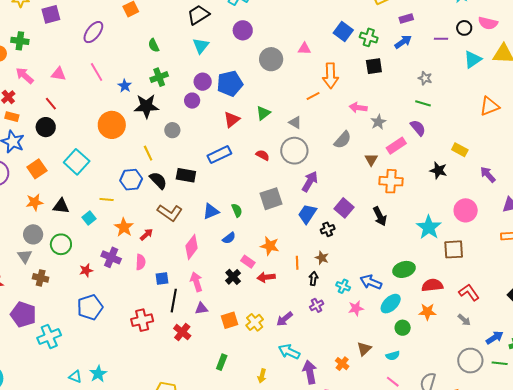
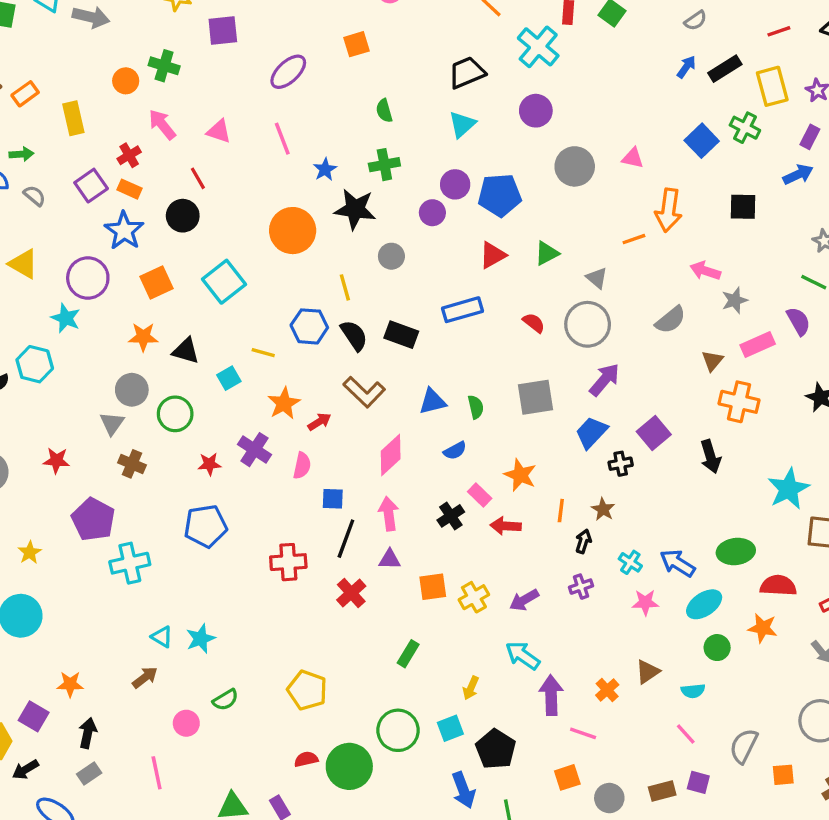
purple rectangle: (406, 18) -> (810, 137), turned -56
green cross: (369, 37) -> (745, 128), moved

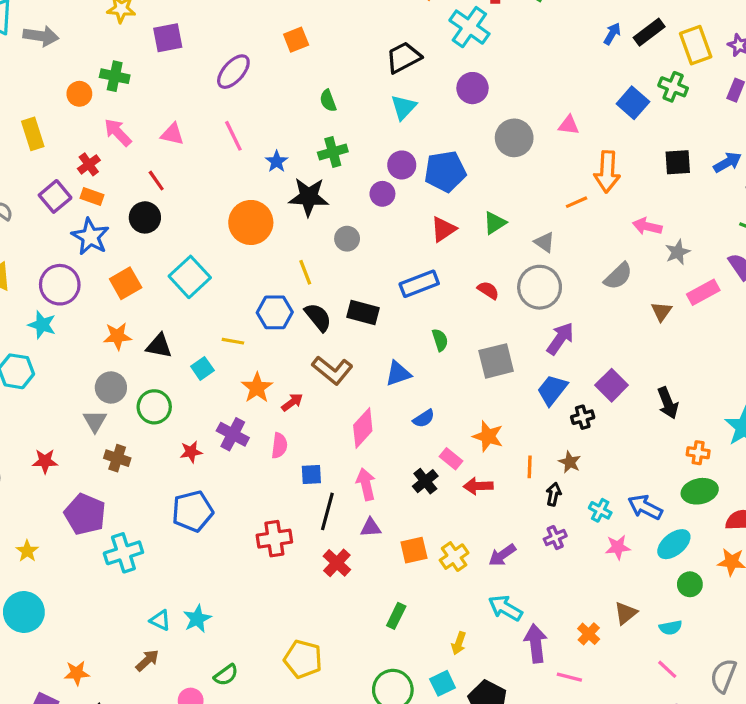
blue arrow: (798, 175) -> (728, 162), moved
orange cross: (739, 402) -> (698, 453), moved, size x0.6
green semicircle: (476, 407) -> (440, 340), moved

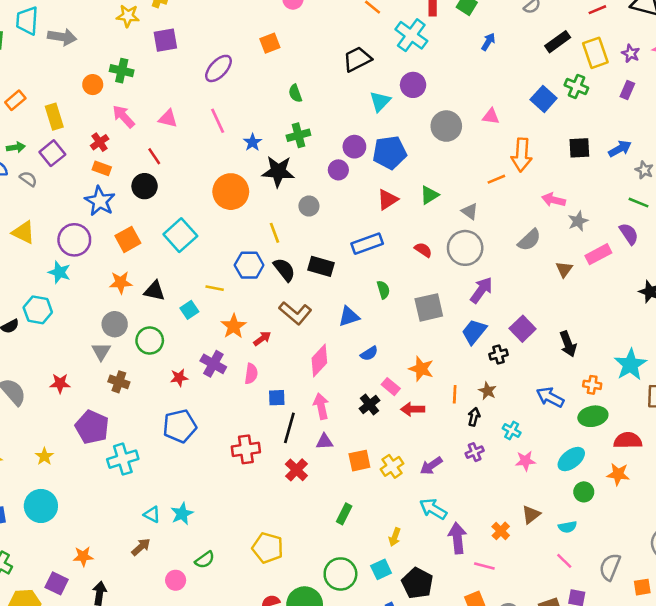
blue arrow: (612, 34) -> (488, 42), moved
cyan triangle: (403, 107) -> (380, 101), moved
purple square: (55, 196) -> (52, 153), moved
blue arrow: (645, 507) -> (550, 397), moved

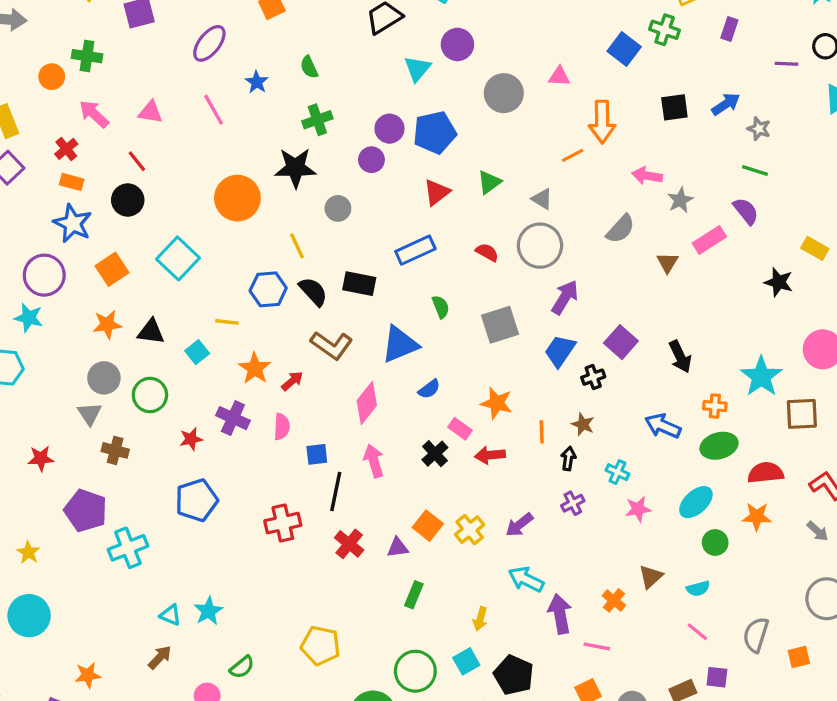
blue star: (253, 142) -> (257, 82), moved
blue triangle: (349, 317) -> (400, 344), size x1.4
purple triangle: (324, 442) -> (398, 548), moved
orange square: (359, 461) -> (428, 526), turned -35

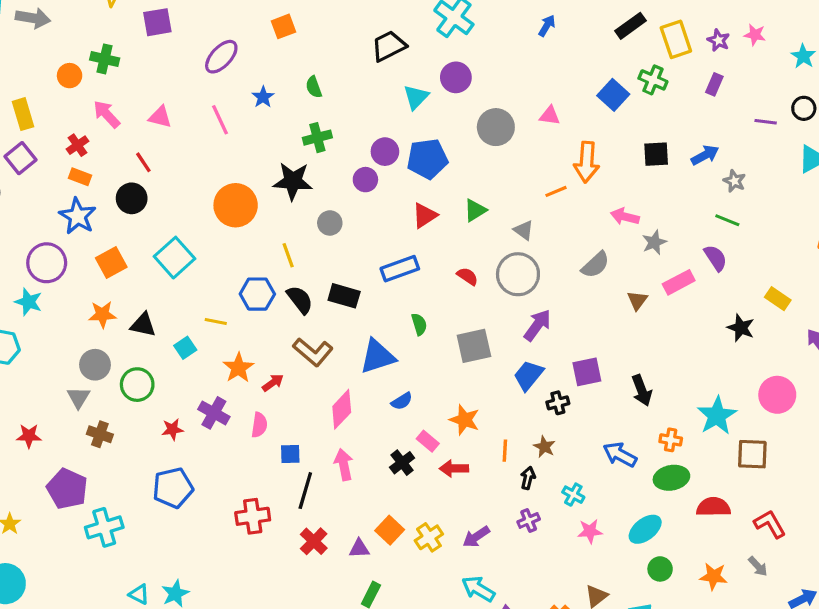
purple square: (621, 342) -> (587, 372), turned 32
orange star: (757, 517) -> (714, 576), moved

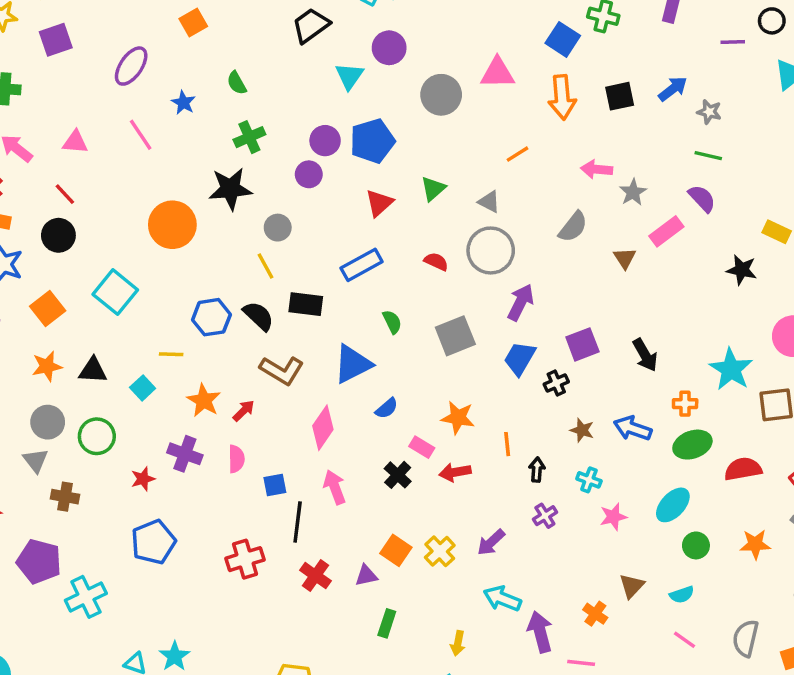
pink triangle: (550, 116) -> (498, 73), size x1.5
orange arrow: (587, 162) -> (562, 97), moved
yellow line: (288, 255) -> (266, 266), moved
brown star: (544, 447) -> (582, 430), moved

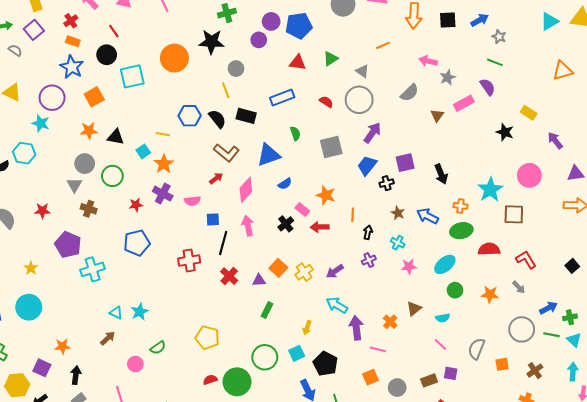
red triangle: (379, 203) -> (298, 63), turned 42
cyan square: (115, 292) -> (132, 76), moved, turned 30
orange star: (204, 400) -> (164, 164), moved
red arrow: (244, 411) -> (216, 178), moved
pink semicircle: (236, 459) -> (192, 201), turned 77

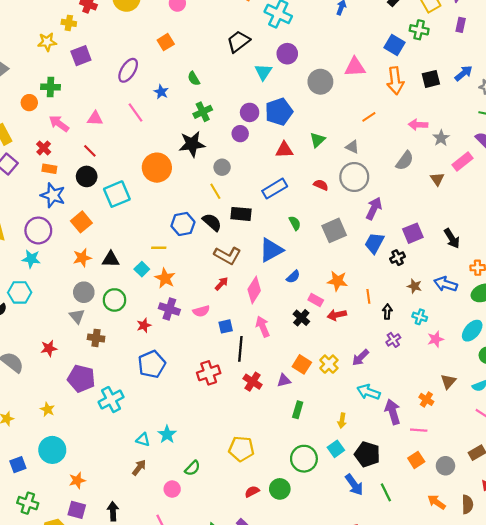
orange star: (62, 346) -> (77, 480), moved
green circle: (237, 382) -> (280, 489), size x0.7

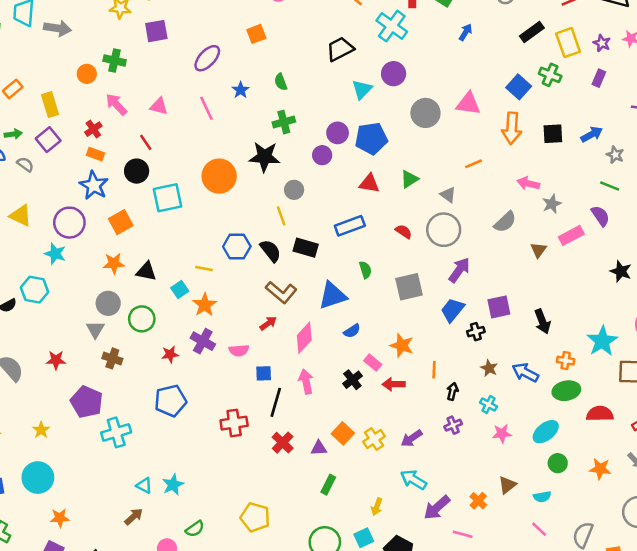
purple arrow: (393, 412) -> (437, 508), turned -125

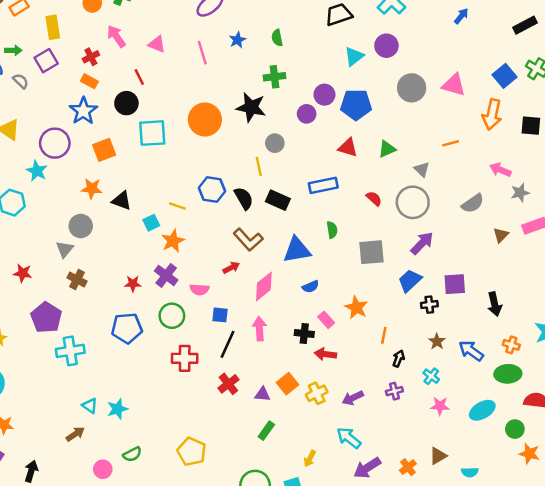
green circle: (142, 319) -> (172, 316), moved
black cross: (352, 380) -> (304, 333), turned 36
red arrow: (394, 384) -> (325, 354), moved
green circle: (558, 463) -> (515, 429), moved

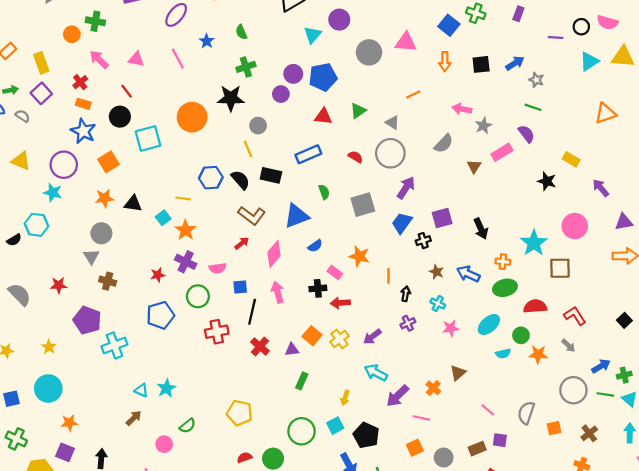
orange arrow: (492, 114) -> (445, 61), size x0.7
cyan semicircle: (470, 472) -> (503, 354), moved

